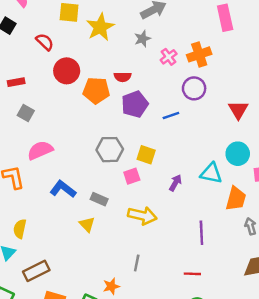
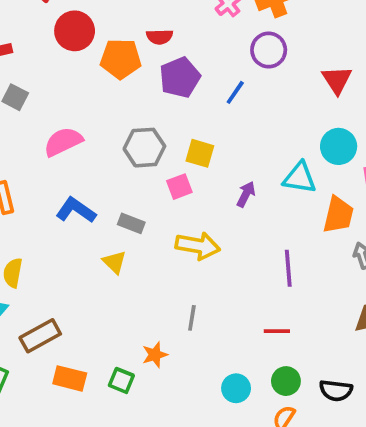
blue line: (171, 116) -> (235, 92), turned -35
pink semicircle: (40, 150) -> (63, 142), moved

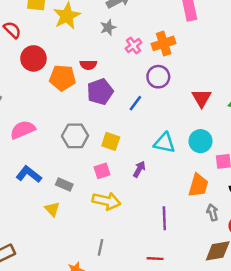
cyan triangle: (300, 178) -> (164, 143), moved
pink square: (179, 187) -> (102, 171), moved

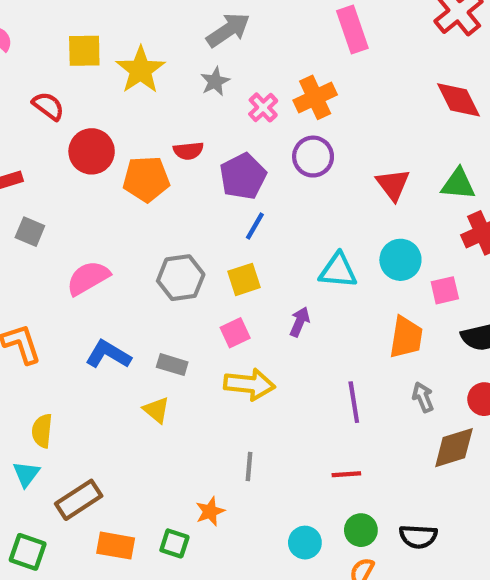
purple pentagon: (100, 92) -> (243, 176), moved
blue line: (135, 103) -> (255, 226), moved
yellow square: (111, 141) -> (244, 279), turned -30
gray arrow: (212, 212) -> (423, 397), moved

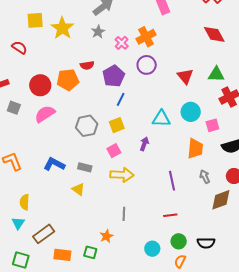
red circle: (92, 151) -> (40, 85), moved
pink semicircle: (88, 278) -> (45, 114), moved

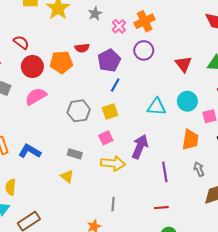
red semicircle: (19, 48) -> (21, 42), moved
purple arrow: (144, 144) -> (140, 147), moved, size x1.6
blue L-shape: (54, 164) -> (30, 151), moved

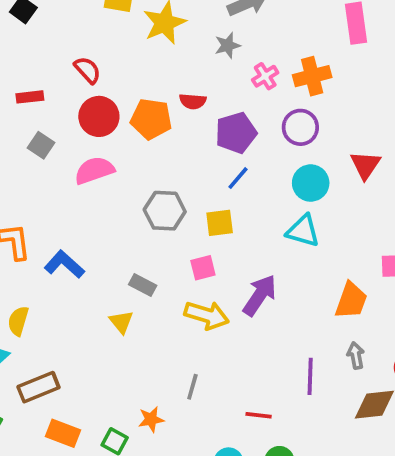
cyan circle: (187, 101) -> (311, 183), moved
purple line: (165, 172) -> (310, 376), moved
red line: (161, 208) -> (259, 415), moved

